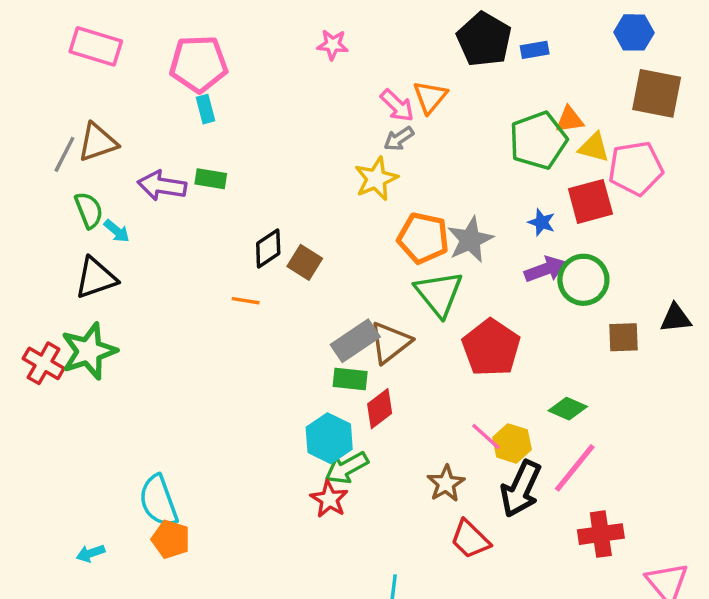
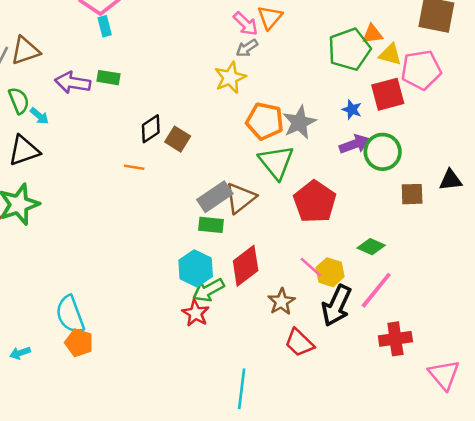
red diamond: (380, 409) -> (246, 266), moved, size x1.4

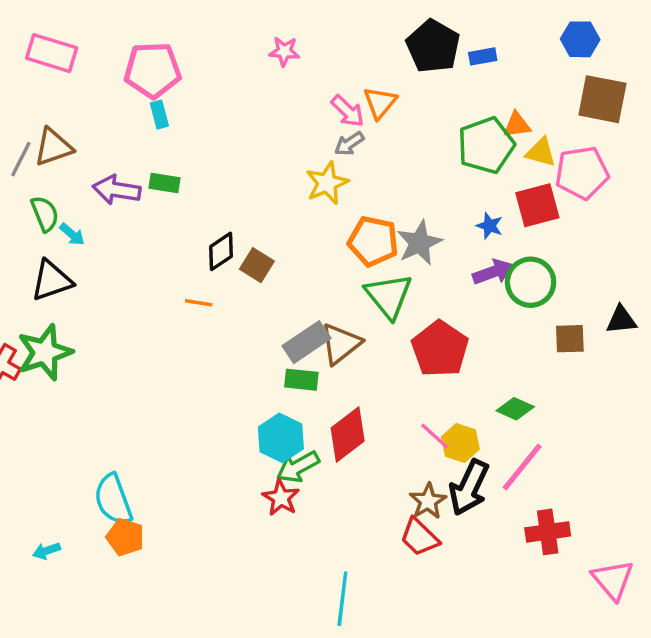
brown star: (281, 302) -> (428, 501), moved

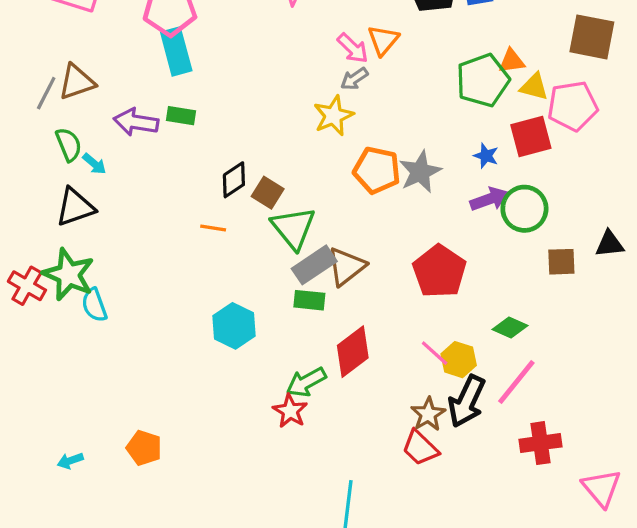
cyan rectangle: (159, 115) -> (176, 51), size x1.8
green triangle: (389, 296) -> (293, 228), moved
green star: (45, 352) -> (69, 275), turned -30
cyan hexagon: (281, 438) -> (234, 326), moved
cyan semicircle: (113, 499) -> (94, 305), moved, size x0.7

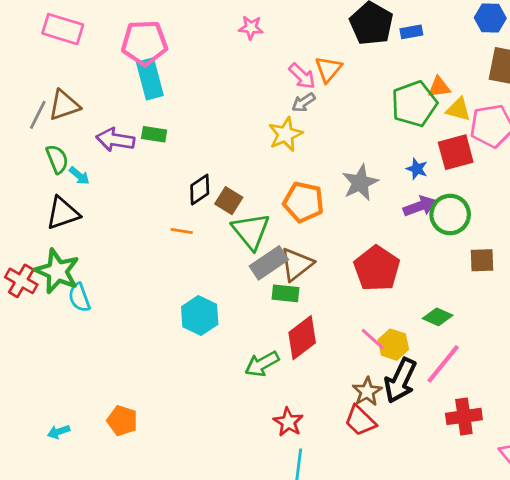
orange pentagon: (377, 170) -> (303, 202), moved
green rectangle: (309, 300) -> (285, 293), moved
red star: (290, 411) -> (288, 422), moved

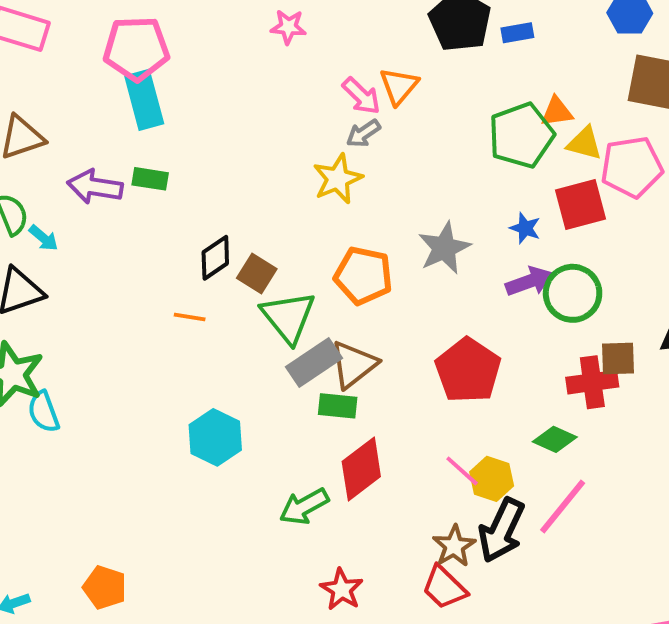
red cross: (464, 416) -> (592, 382), moved

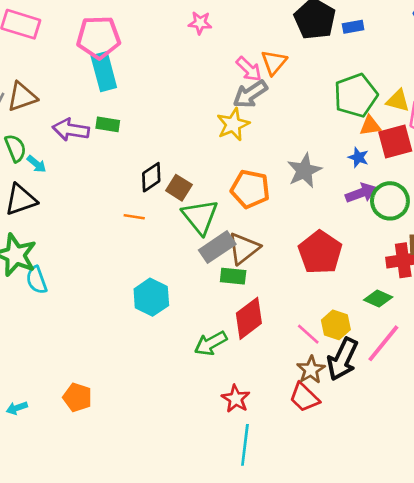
orange triangle: (557, 112) -> (370, 126), moved
gray arrow: (363, 133) -> (250, 94), size x1.5
pink line: (462, 471) -> (308, 334), moved

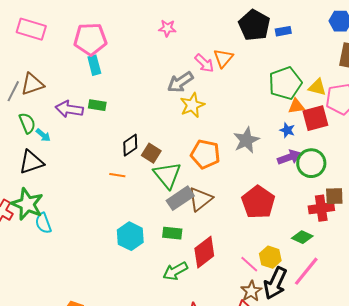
cyan rectangle: (104, 72) -> (94, 65), size x0.7
gray arrow: (250, 94) -> (180, 82), moved
green rectangle: (233, 276) -> (172, 233), moved

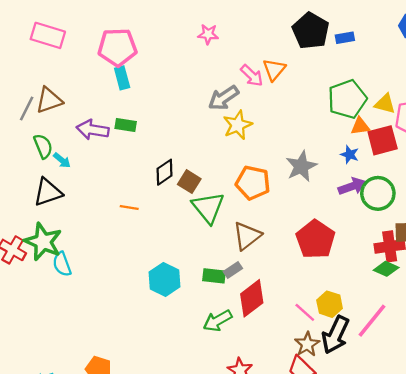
orange line: (117, 175) -> (129, 208), moved
gray rectangle: (180, 198) -> (233, 270), moved, size x0.6
green diamond: (302, 237) -> (386, 269), moved

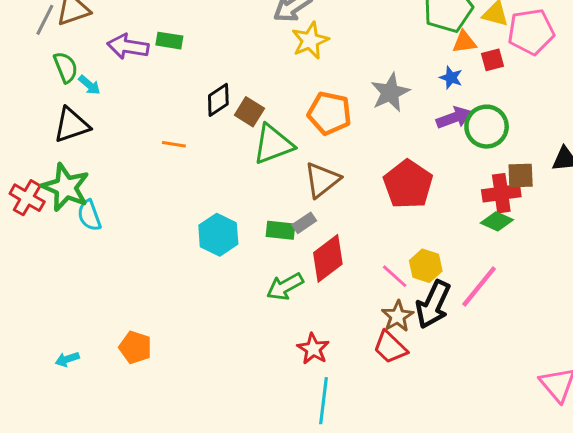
red square: (383, 140) -> (492, 60), size x0.6
green triangle: (208, 208) -> (273, 144), turned 48

